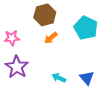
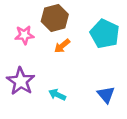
pink star: (12, 38) -> (24, 35), moved
cyan arrow: (59, 78) -> (57, 95), moved

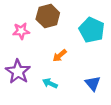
orange arrow: (62, 46) -> (60, 56), moved

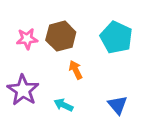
brown hexagon: (48, 16) -> (61, 36), moved
orange arrow: (60, 56) -> (76, 70), turned 104

